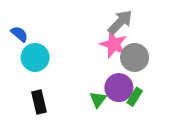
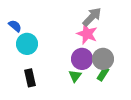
gray circle: (135, 57) -> (103, 59), moved
purple circle: (119, 88) -> (82, 59), moved

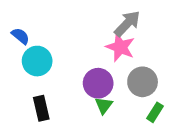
purple circle: (82, 59) -> (98, 83), moved
green rectangle: (103, 74) -> (155, 112), moved

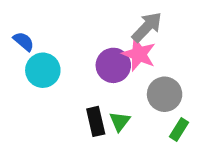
purple circle: (98, 83) -> (113, 65), moved
black rectangle: (41, 108) -> (96, 121), moved

